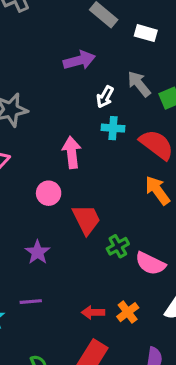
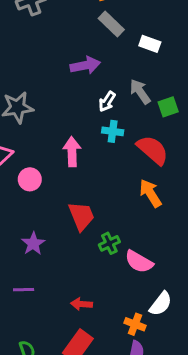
pink circle: (49, 193) -> (30, 179), moved
orange cross: (128, 312) -> (135, 324), moved, turned -36

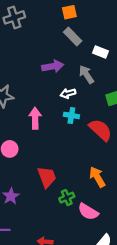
gray arrow: (140, 92) -> (86, 74), moved
white arrow: (107, 101) -> (68, 93), turned 40
pink arrow: (72, 152) -> (35, 118), moved
orange arrow: (150, 193) -> (97, 177), moved

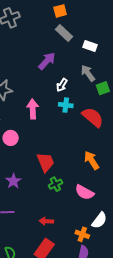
purple arrow: (53, 66) -> (47, 61), turned -36
gray arrow: (86, 74) -> (88, 73), moved
white arrow: (68, 93) -> (62, 85), turned -40
green cross: (67, 198) -> (55, 184), moved

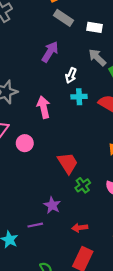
purple star: (13, 181) -> (52, 205), moved

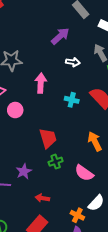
white arrow: (71, 75) -> (73, 62), turned -120
cyan cross: (79, 97) -> (72, 100), moved

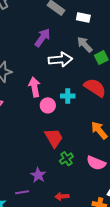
white arrow: (73, 62) -> (60, 60), size x1.6
pink circle: (15, 110) -> (48, 105), moved

